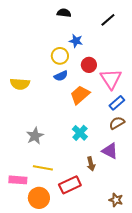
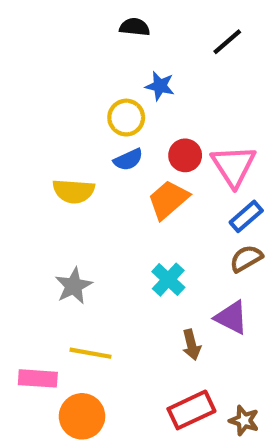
red circle: (89, 65) -> (185, 155), moved
yellow semicircle: (20, 84) -> (74, 191), moved
red rectangle: (70, 185) -> (191, 410), moved

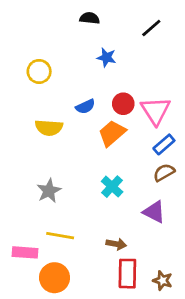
yellow circle: (126, 118) -> (39, 71), moved
brown arrow: (191, 345) -> (116, 244), moved, turned -66
red rectangle: (191, 410) -> (127, 274), turned -64

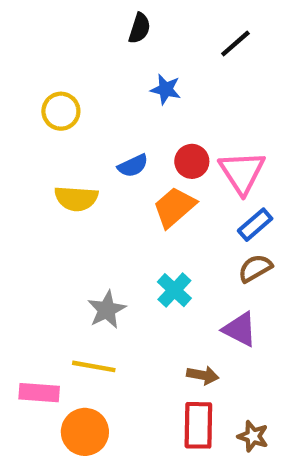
black semicircle: (90, 18) -> (139, 28), turned 102
gray star: (49, 191) -> (107, 310), moved
brown arrow: (116, 244) -> (203, 375), moved

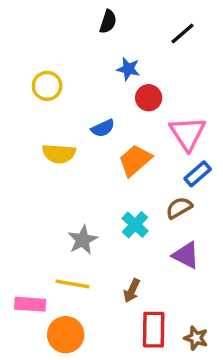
red circle: (192, 161) -> (149, 98), moved
brown semicircle: (255, 268) -> (179, 208), moved
brown arrow: (203, 375) -> (132, 291), moved, turned 105

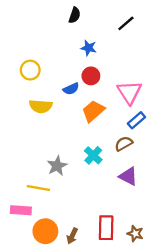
yellow circle: (47, 86) -> (30, 70), moved
red circle: (149, 98) -> (91, 76), moved
yellow line: (72, 284) -> (38, 188), moved
brown arrow: (132, 291) -> (72, 236), moved

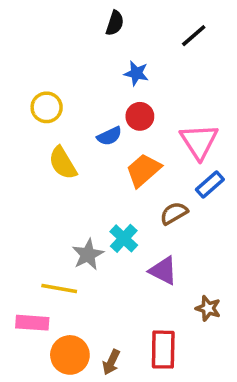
yellow semicircle: (41, 106) -> (63, 163), turned 55
brown semicircle: (124, 144) -> (174, 213), moved
cyan cross: (93, 155) -> (124, 238), moved
purple triangle: (128, 176) -> (163, 271), moved
brown star: (135, 234) -> (208, 308), moved

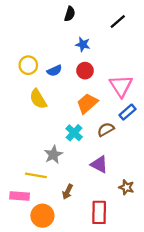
blue semicircle: (109, 136) -> (54, 71), moved
cyan cross: (124, 238) -> (74, 133), moved
brown arrow: (111, 362) -> (68, 192), moved

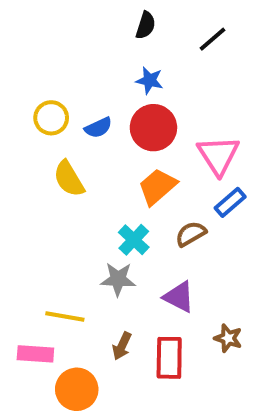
black semicircle: (70, 14) -> (146, 25), moved
red circle: (85, 71) -> (153, 128), size x1.5
gray star: (53, 155) -> (118, 279), moved, turned 30
red rectangle: (99, 212) -> (169, 358), moved

